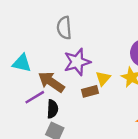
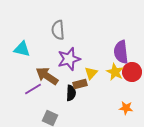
cyan triangle: (22, 63) -> (22, 49), moved
black semicircle: (52, 109) -> (71, 93), moved

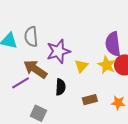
gray semicircle: (58, 30) -> (31, 37), moved
brown rectangle: (80, 84) -> (90, 100), moved

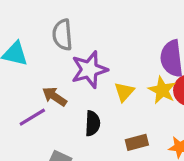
gray semicircle: (31, 37) -> (62, 35), moved
brown arrow: (35, 69) -> (55, 96), size x0.7

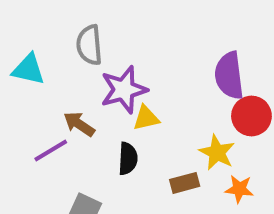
yellow star: (162, 90) -> (217, 153), moved
yellow triangle: (124, 92) -> (146, 118), moved, turned 35

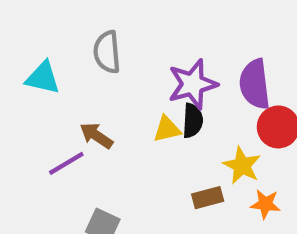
purple star: (124, 90) -> (193, 84), moved
black semicircle: (128, 159) -> (193, 121), moved

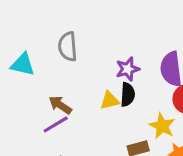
purple star: (193, 84) -> (128, 69), size x0.7
purple line: (66, 163) -> (56, 124), moved

